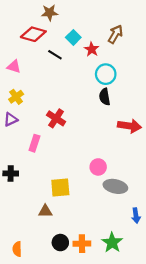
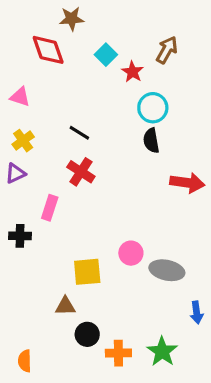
red diamond: (33, 34) -> (48, 50), turned 55
black line: (55, 55) -> (79, 133), moved
pink circle: (98, 167) -> (131, 253), moved
black cross: (11, 173) -> (20, 236), moved
black circle: (60, 243) -> (87, 334), moved

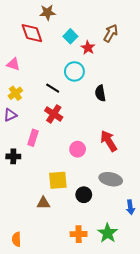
cyan circle: (153, 108) -> (74, 71), moved
red arrow: (187, 183) -> (109, 141), moved, turned -130
pink circle: (131, 253) -> (78, 149), moved
black circle: (87, 334) -> (84, 195), moved

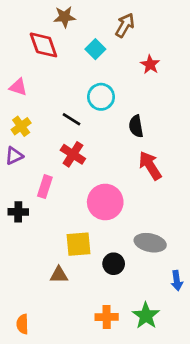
brown arrow: (111, 33) -> (125, 25), moved
red star: (88, 48) -> (150, 65), moved
red arrow: (109, 141) -> (150, 166), moved
pink circle: (78, 149) -> (105, 202), size x1.6

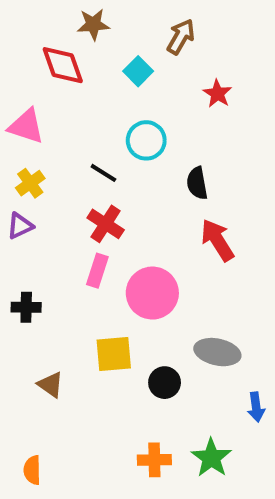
pink triangle: (18, 87) -> (26, 126), size x1.4
pink rectangle: (45, 187) -> (97, 271), moved
brown triangle: (59, 275) -> (51, 385), moved, turned 36

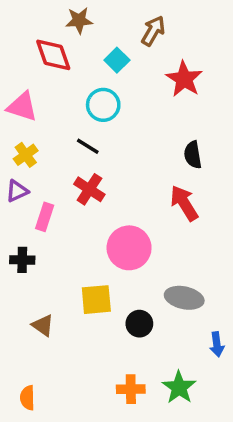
red star: (217, 94) -> (184, 79), size x1.5
cyan circle: (146, 140) -> (103, 105), moved
black semicircle: (197, 183) -> (193, 155), moved
pink rectangle: (97, 271) -> (45, 217), moved

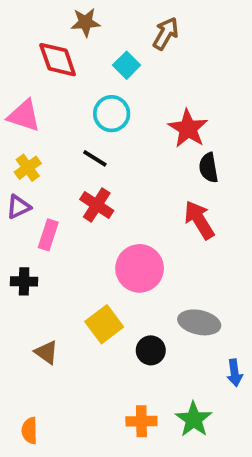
red star: (184, 79) -> (188, 129), moved
yellow square: (96, 300) -> (104, 324), turned -32

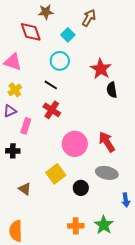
red arrow: (199, 220) -> (107, 142), moved
orange semicircle: (30, 431) -> (16, 231), size x1.5

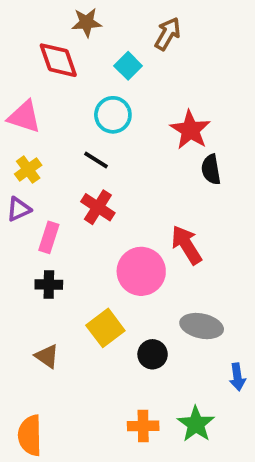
red arrow: (107, 142) -> (186, 245), moved
black cross: (13, 151) -> (49, 285), moved

